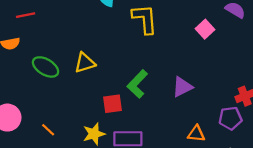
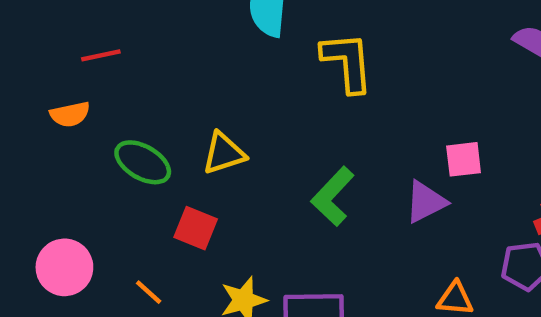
pink square: (205, 29) -> (464, 159), moved, turned 36
red square: (112, 104) -> (196, 228), moved, turned 30

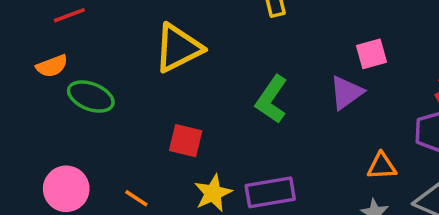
yellow triangle: (224, 153) -> (178, 48), moved, size x1.4
green ellipse: (143, 162) -> (91, 97), moved
red square: (196, 228) -> (186, 141), moved

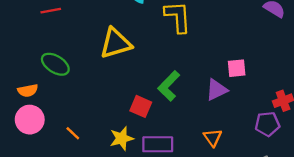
orange semicircle: (52, 66) -> (28, 91), moved
red square: (186, 141) -> (141, 106), moved
orange triangle: (382, 166) -> (213, 138), moved, turned 48

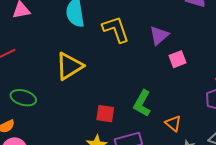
green L-shape: (169, 86) -> (142, 103), moved
purple triangle: (217, 90) -> (159, 35), moved

